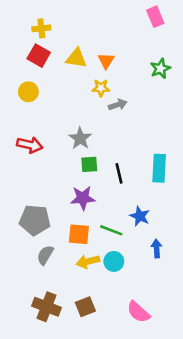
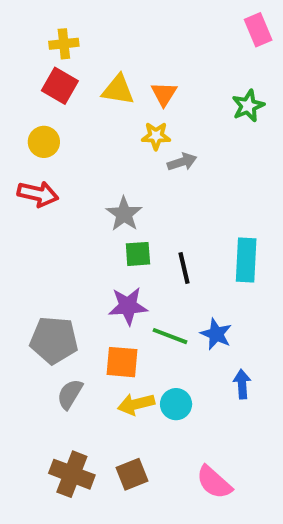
pink rectangle: (155, 17) -> (258, 30), moved
red arrow: (30, 145) -> (38, 194), moved
green line: (111, 230) -> (170, 336), moved

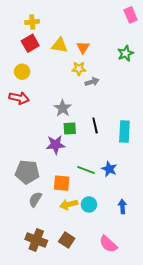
red square: (60, 86) -> (30, 43), turned 30
black line: (184, 268) -> (95, 125), moved
purple star: (128, 306) -> (56, 145), moved
blue arrow: (242, 384) -> (122, 207), moved
brown square: (132, 474) -> (67, 240), turned -35

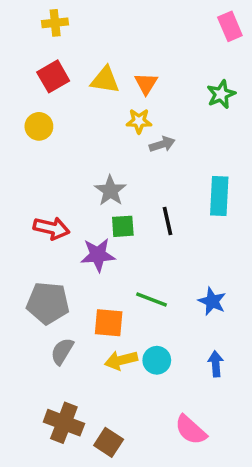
yellow cross: (32, 22) -> (55, 23), moved
red arrow: (19, 98) -> (51, 228), moved
cyan rectangle: (124, 131) -> (219, 196), moved
blue star: (109, 169) -> (212, 301), moved
brown square: (67, 240) -> (109, 442), moved

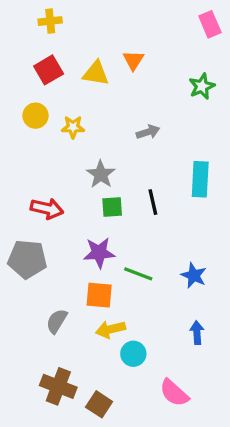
orange triangle: (146, 84) -> (133, 60), moved
yellow star: (139, 121) -> (73, 127), moved
purple star: (98, 255) -> (99, 253), moved
gray pentagon: (48, 303) -> (27, 259), moved
cyan circle: (157, 360) -> (133, 354), moved

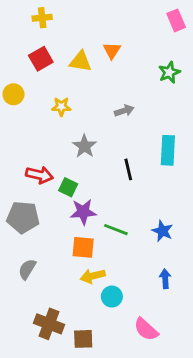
yellow circle: (35, 116) -> (13, 94), moved
green square: (112, 207) -> (68, 187), moved, turned 30
gray semicircle: (57, 321) -> (27, 269), moved
brown square: (99, 404) -> (83, 339), turned -35

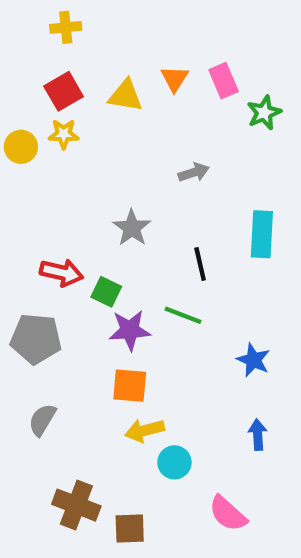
pink rectangle: (176, 20) -> (224, 81), moved
yellow star: (61, 107) -> (64, 134), moved
green line: (116, 230) -> (183, 315), moved

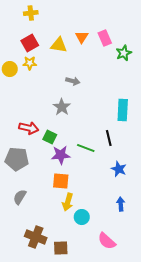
gray arrow: (194, 172) -> (73, 81), moved, turned 32
black line: (200, 264) -> (109, 138), moved
yellow arrow: (145, 430) -> (68, 202), turned -60

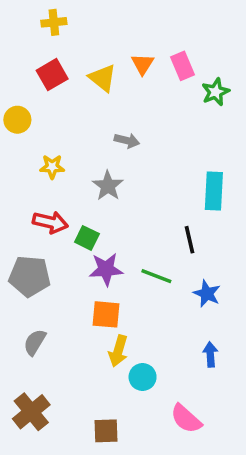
yellow triangle: (59, 45) -> (103, 78), turned 30
yellow star: (30, 63) -> (52, 167), moved
green line: (86, 148) -> (156, 276), moved
brown cross: (36, 237) -> (31, 412), moved, turned 30

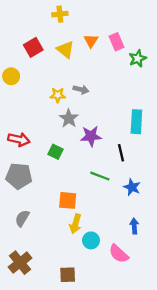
yellow cross: (54, 22) -> (60, 14), moved
yellow star: (52, 167) -> (58, 95), moved
red arrow: (50, 222) -> (19, 139), moved
purple star: (106, 269) -> (91, 136), moved
pink semicircle: (186, 419) -> (119, 254), moved

